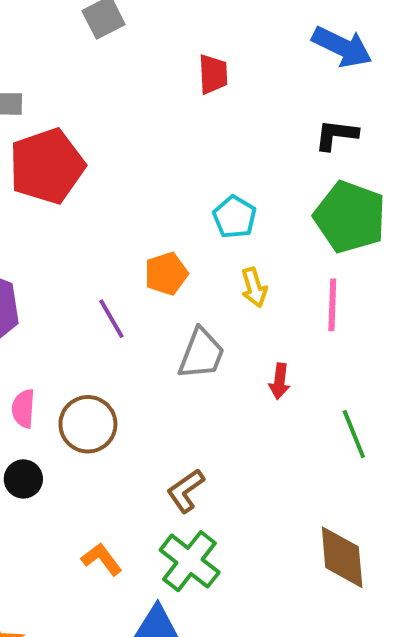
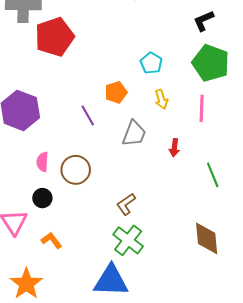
black L-shape: (336, 135) -> (204, 21), turned -30
orange L-shape: (102, 559) -> (51, 240), moved

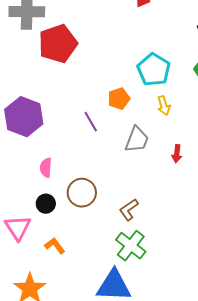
cyan pentagon: (151, 63) -> (154, 70), size x1.5
brown circle: (76, 170) -> (82, 193), moved

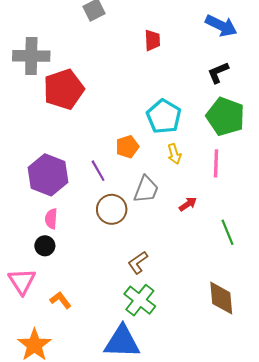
purple hexagon: (24, 117) -> (48, 175), moved
red arrow: (177, 154) -> (188, 204), turned -132
brown circle: (82, 193) -> (112, 209), moved
black circle: (46, 204) -> (45, 246), moved

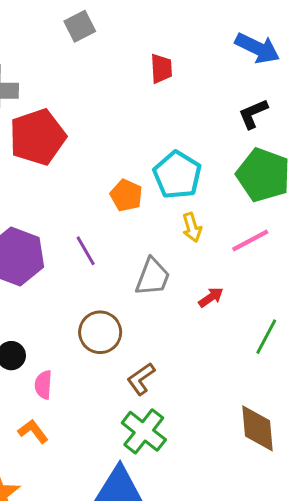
orange pentagon: (127, 147) -> (126, 195), moved, turned -30
pink line: (216, 163) -> (250, 240), turned 60
brown circle: (112, 209) -> (100, 332), moved
pink semicircle: (51, 219) -> (43, 385), moved
green line: (227, 232) -> (266, 337), turned 50

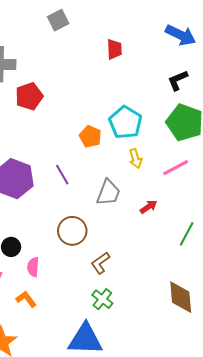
red pentagon: (37, 137) -> (29, 96), size x0.7
green cross: (144, 431) -> (102, 299), size x0.7

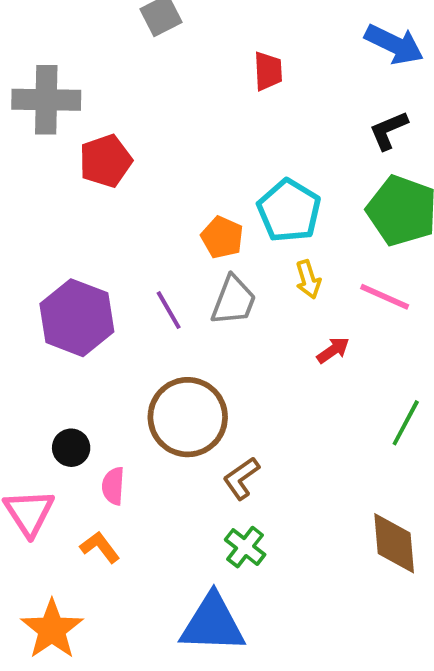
pink line: (176, 168) -> (385, 297), turned 52
gray trapezoid: (108, 193) -> (234, 300), moved
red arrow: (149, 207) -> (333, 350), moved
brown circle: (72, 231) -> (188, 417), size x1.4

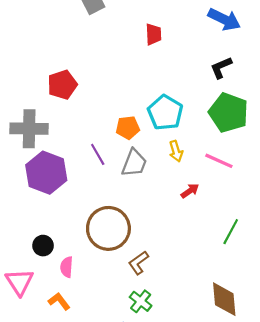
gray cross: (46, 100) -> (29, 129), moved
orange pentagon: (222, 237) -> (128, 128), turned -30
purple line: (169, 310) -> (98, 154), moved

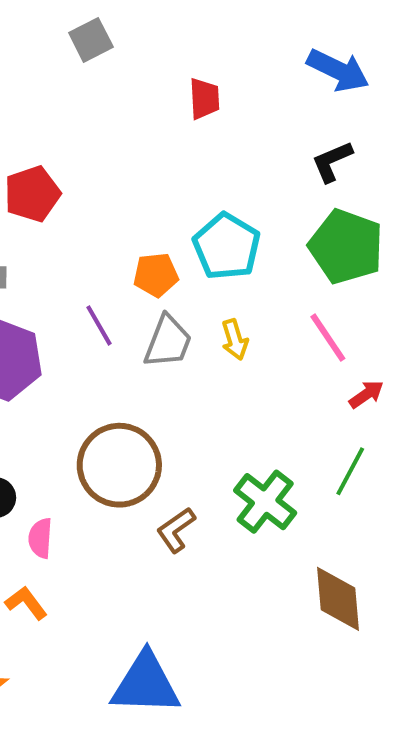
yellow arrow: (176, 151) -> (235, 340), moved
pink line: (219, 161) -> (328, 338), turned 32
red arrow: (190, 191) -> (366, 394), moved
green cross: (141, 301) -> (265, 502), moved, size x1.4

